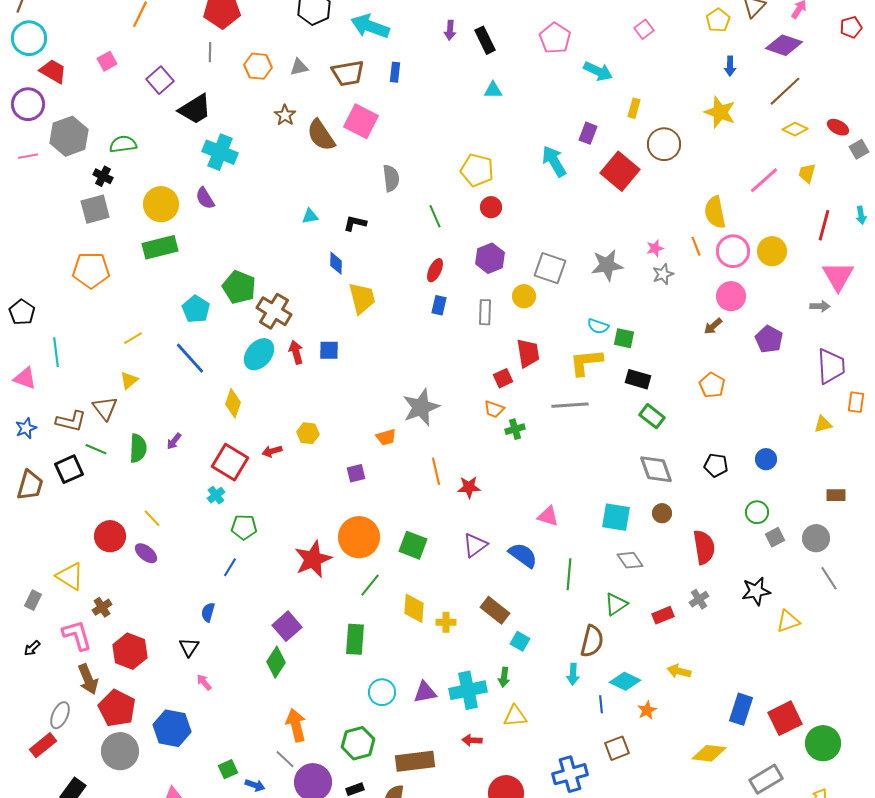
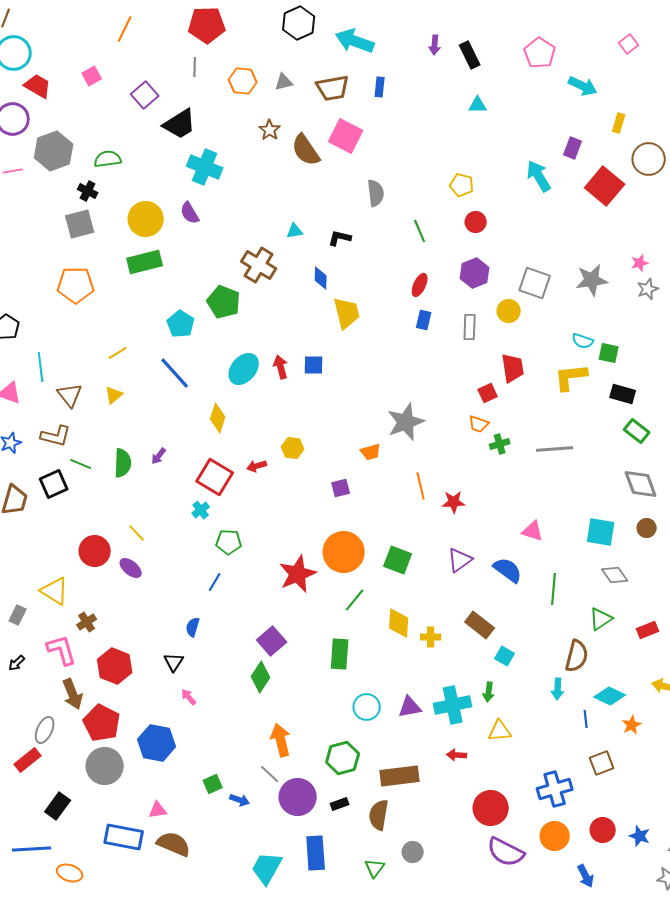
yellow pentagon: (477, 170) -> (462, 185), size x0.7
brown cross: (274, 311) -> (259, 265), moved
gray line: (570, 405) -> (555, 449), moved
brown triangle: (105, 408) -> (70, 395), moved

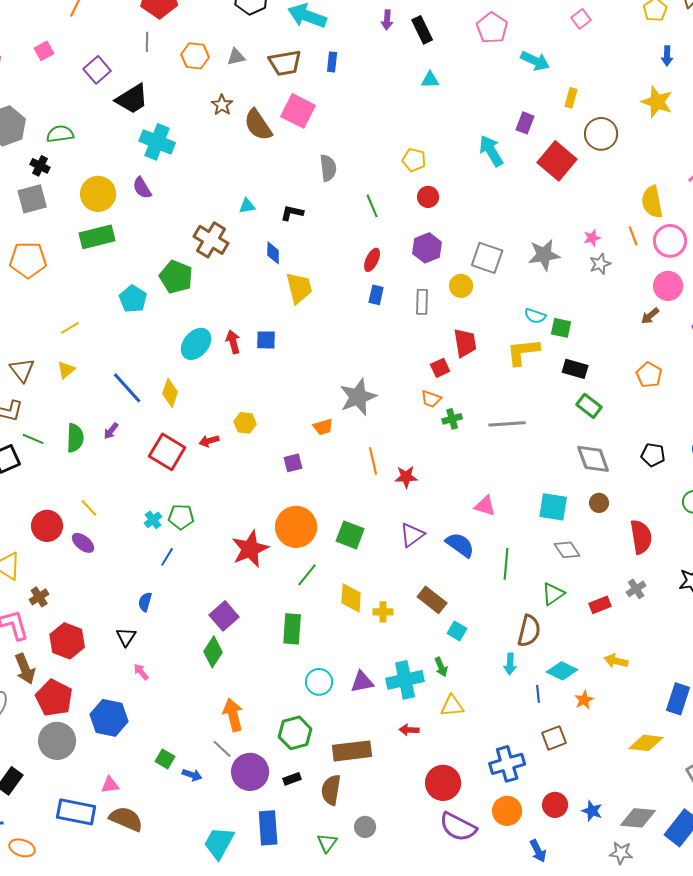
blue line: (175, 373) -> (127, 388), moved
cyan cross: (201, 510) -> (153, 520), moved
green arrow: (489, 692) -> (441, 667), turned -30
green square: (213, 784) -> (165, 759), turned -36

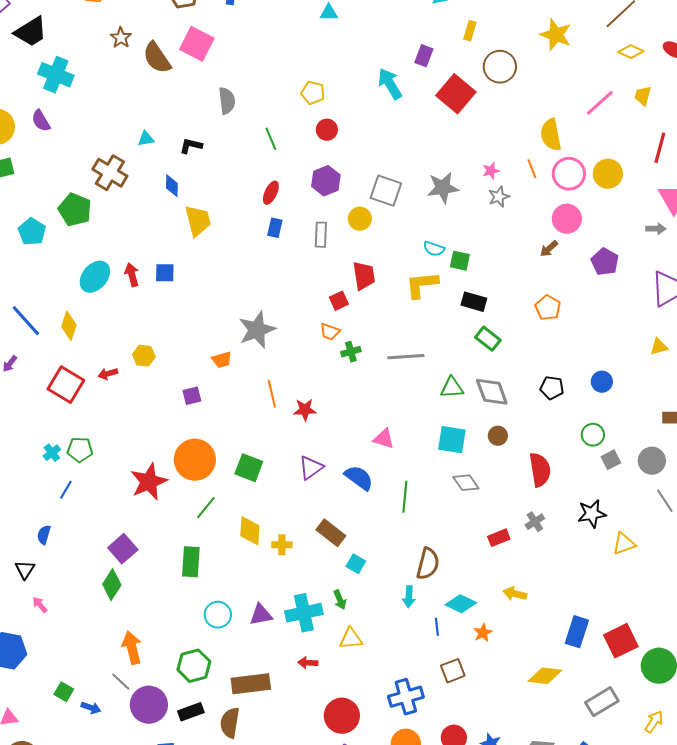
green triangle: (553, 594) -> (452, 388), moved, turned 30
black rectangle: (292, 779) -> (191, 712), size x1.4

